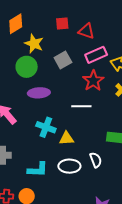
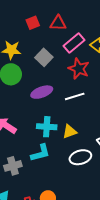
purple ellipse: (39, 93) -> (42, 92), moved
cyan L-shape: (38, 169) -> (40, 153), moved

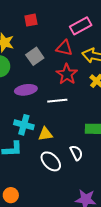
red triangle: (58, 23) -> (64, 48), moved
pink rectangle: (74, 43) -> (81, 26), moved
white ellipse: (80, 157) -> (51, 161), turned 50

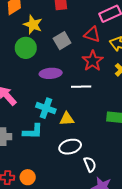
white semicircle: (76, 153) -> (90, 164), moved
white ellipse: (51, 161) -> (70, 147), turned -65

